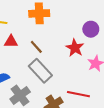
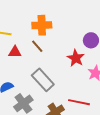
brown line: (36, 47) -> (37, 46), moved

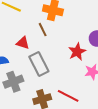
red triangle: (15, 52) -> (23, 43), moved

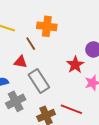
brown line: (43, 30) -> (31, 44), moved

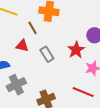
gray rectangle: (39, 81) -> (47, 54), moved, size x0.7
red line: (71, 109) -> (83, 92), moved

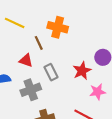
gray cross: (16, 85) -> (31, 90), moved

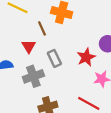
red triangle: (26, 61) -> (29, 46), turned 40

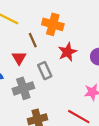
red star: (86, 57) -> (67, 52), moved

